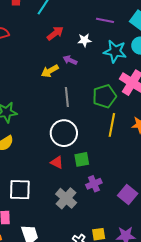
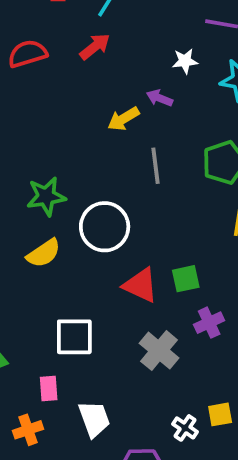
red arrow: (55, 33) -> (95, 47), moved
white circle: (64, 133) -> (105, 227), moved
red triangle: (57, 162) -> (141, 285), size x1.5

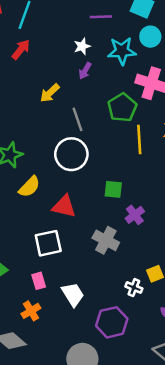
purple arrow: (159, 98) -> (85, 71), moved, turned -70
white circle: (105, 227) -> (71, 154), moved
yellow semicircle: (44, 253) -> (29, 187), moved
green square: (186, 279) -> (113, 189), turned 30
red triangle: (141, 285) -> (64, 206), moved

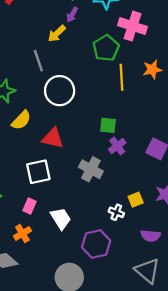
yellow arrow: (50, 93) -> (57, 34), moved
gray line: (77, 119) -> (38, 61), moved
green square: (113, 189) -> (108, 125), moved
pink rectangle: (39, 281) -> (29, 206), turned 40

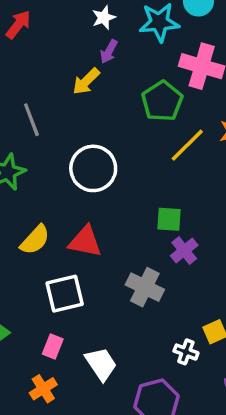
gray line: (38, 61) -> (31, 120), moved
yellow line: (121, 77) -> (187, 145), turned 50
yellow semicircle: (21, 120) -> (35, 240), moved

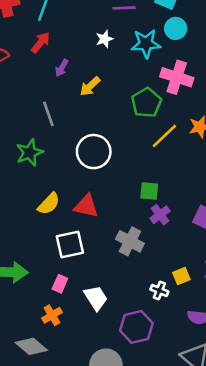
purple arrow: (109, 51) -> (62, 68), moved

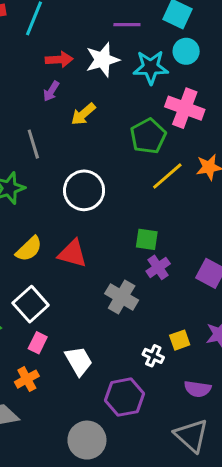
white star: (104, 39) -> (103, 60), size x1.6
red arrow: (40, 42) -> (59, 60), moved, turned 45
white square: (70, 245) -> (31, 304), moved, turned -32

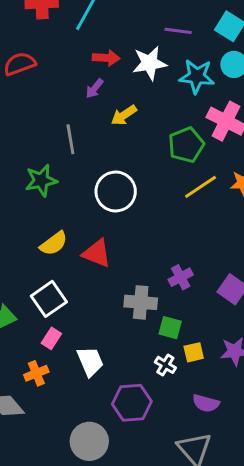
green square: (147, 239) -> (170, 328), moved
gray cross: (122, 297) -> (141, 302), turned -32

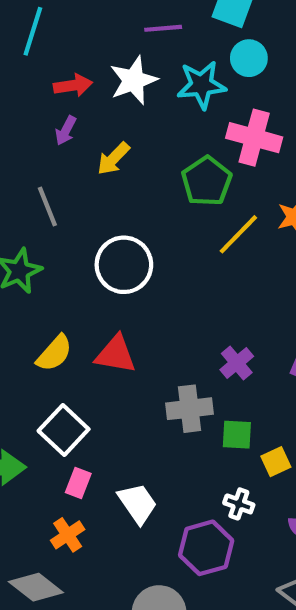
white cross: (165, 365) -> (239, 504), moved

